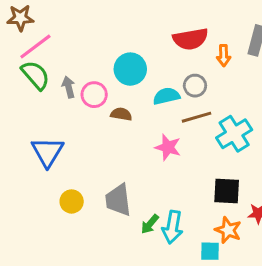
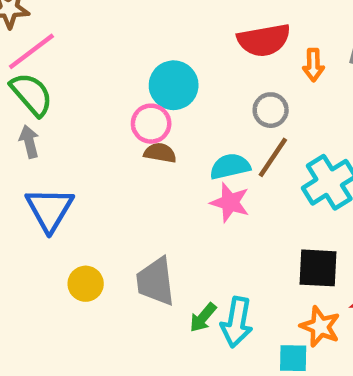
gray arrow: (69, 87) -> (29, 142), moved
pink circle: (94, 95) -> (151, 124), moved
cyan semicircle: (166, 96) -> (230, 166), moved
brown line: (196, 117) -> (273, 157), turned -40

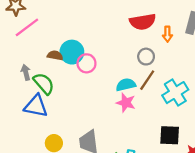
cyan circle: (174, 85) -> (72, 52), moved
green semicircle: (31, 94) -> (44, 84), moved
brown semicircle: (160, 153) -> (55, 55), moved
blue triangle: (50, 209) -> (36, 106), turned -50

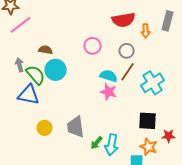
cyan circle: (72, 52) -> (56, 70), moved
pink circle: (86, 63) -> (93, 46), moved
cyan semicircle: (126, 85) -> (109, 76), turned 30

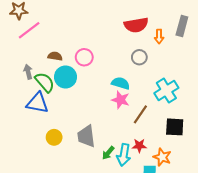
pink circle: (93, 46) -> (84, 57), moved
brown line: (128, 72) -> (140, 114), moved
black square: (148, 121) -> (175, 127), moved
red star: (169, 136) -> (139, 146), moved

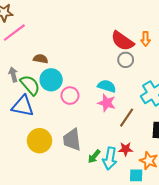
red semicircle: (136, 25) -> (122, 41), moved, turned 45
pink circle: (84, 57) -> (70, 96), moved
yellow circle: (54, 137) -> (40, 141), size x1.5

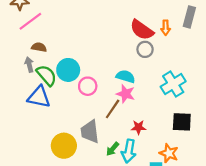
brown semicircle: (41, 59) -> (39, 47), moved
brown line: (127, 118) -> (113, 109), moved
yellow circle: (40, 141) -> (64, 146), moved
red star: (126, 149) -> (139, 127), moved

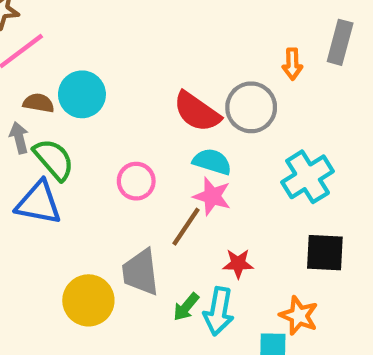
red semicircle: (142, 30) -> (197, 112), moved
gray circle: (145, 49) -> (251, 107), size x1.5
cyan circle: (68, 70) -> (82, 94), moved

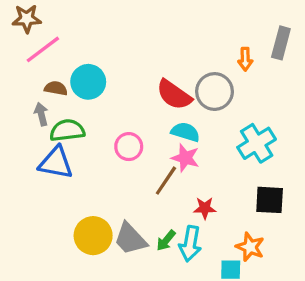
green semicircle: (54, 159) -> (67, 130), turned -56
gray trapezoid: (141, 272) -> (130, 239), moved, turned -36

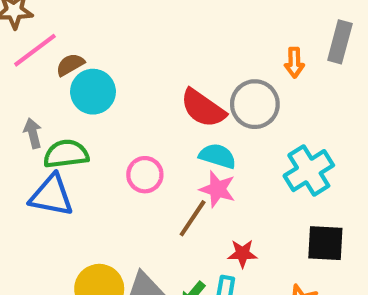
brown semicircle: (56, 88) -> (70, 65), moved, turned -40

